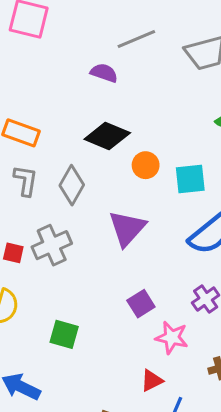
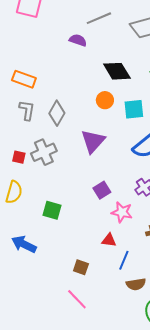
black diamond: (107, 136) -> (117, 71), moved, turned 36
red triangle: (152, 381) -> (109, 240), turned 35

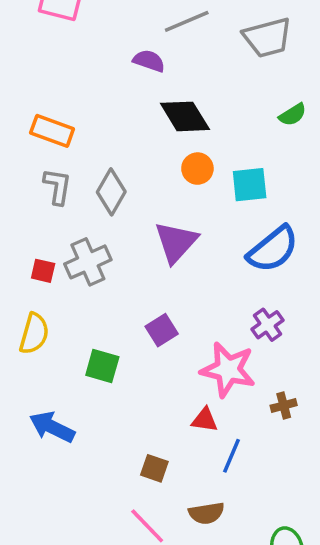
black diamond: (117, 71) -> (185, 116), moved
purple square: (102, 190) -> (162, 330), moved
pink star: (122, 212) -> (228, 370), size x1.4
brown semicircle: (136, 284) -> (206, 513), moved

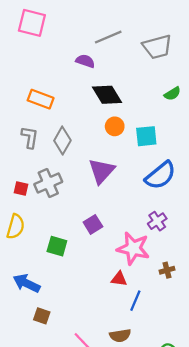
orange rectangle: (52, 131) -> (41, 99), moved
brown square: (154, 468) -> (42, 316), moved

